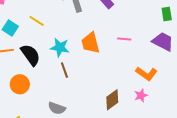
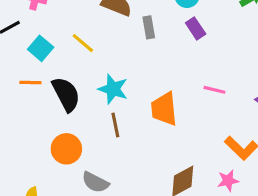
orange trapezoid: (91, 43) -> (164, 109), moved
orange circle: (20, 84) -> (66, 149), moved

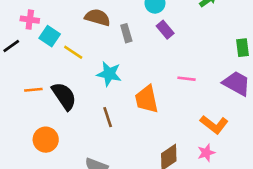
cyan square: (41, 48) -> (50, 36), moved
cyan star: (113, 89) -> (109, 74), moved
orange circle: (66, 149) -> (46, 140), moved

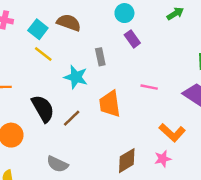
gray rectangle: (126, 33) -> (100, 57), moved
cyan square: (50, 36) -> (38, 29), moved
black semicircle: (64, 96) -> (43, 109), moved
brown line: (108, 117) -> (72, 118), turned 60

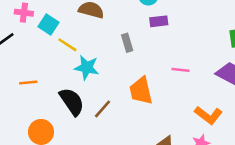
cyan square: (38, 29) -> (49, 25), moved
purple rectangle: (132, 39) -> (159, 21), turned -56
cyan star: (76, 77) -> (87, 68), moved

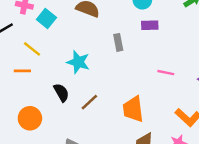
yellow line: (67, 45) -> (32, 49), moved
orange trapezoid: (141, 91) -> (133, 109), moved
black semicircle: (72, 102) -> (61, 93), size x0.7

